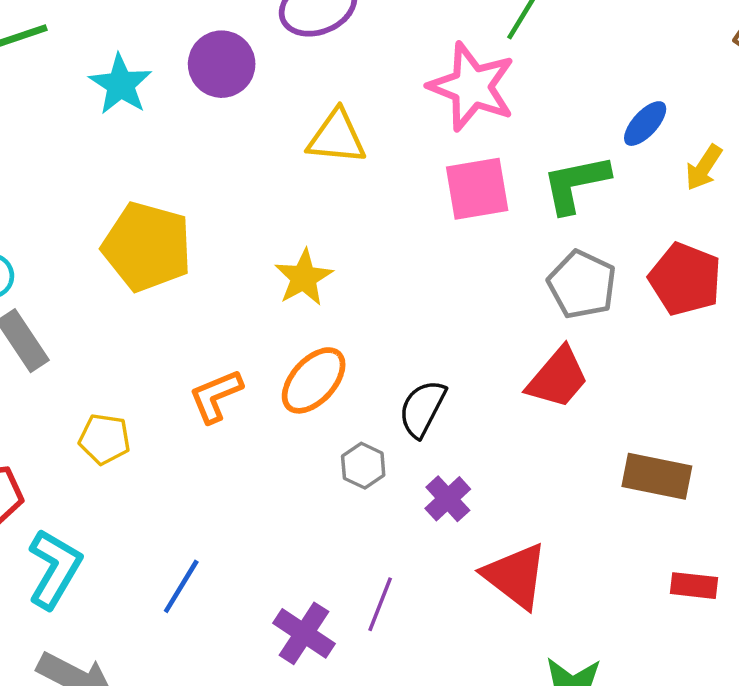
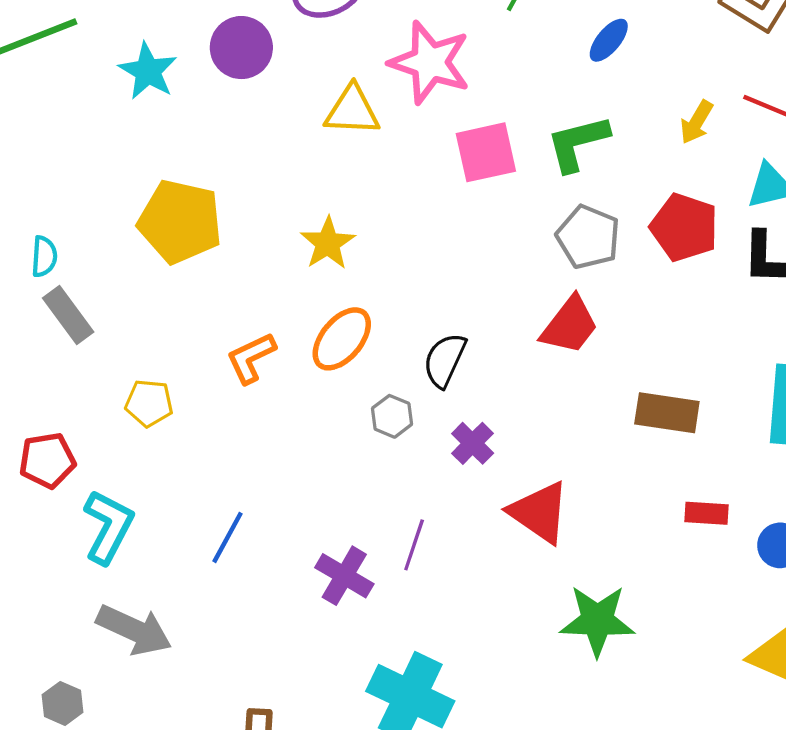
pink star: (472, 87) -> (430, 62), moved
blue ellipse: (645, 124) -> (609, 40), moved

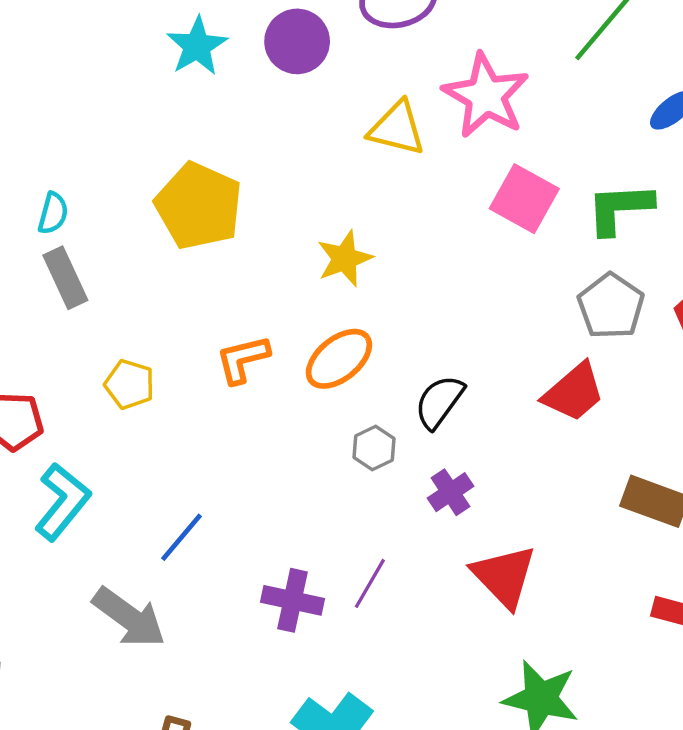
pink square: (486, 152) -> (524, 199), turned 30
purple cross: (344, 576) -> (292, 600), turned -30
gray arrow: (134, 630) -> (129, 617), moved

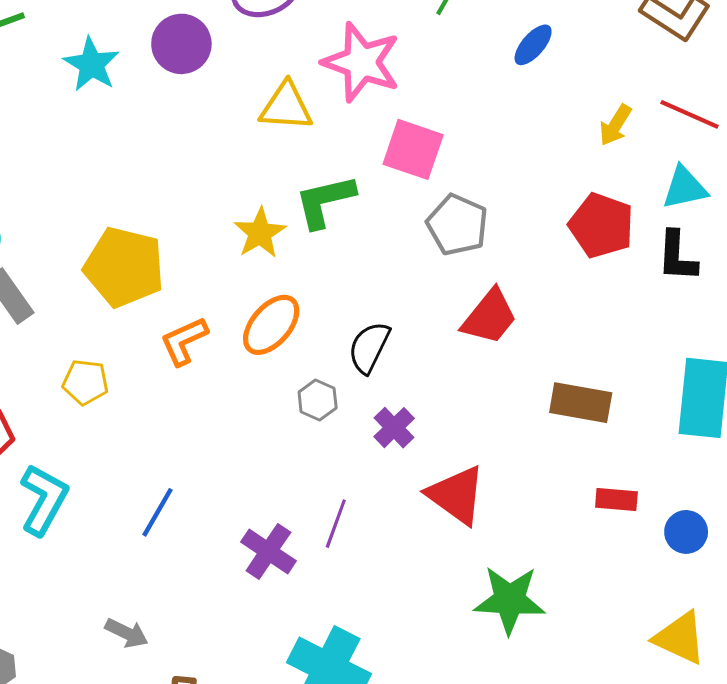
yellow pentagon: (199, 206) -> (124, 267), moved
green L-shape: (620, 208) -> (325, 201), moved
gray pentagon: (611, 306) -> (457, 225), moved
purple cross: (292, 600) -> (268, 551), turned 32
gray arrow: (129, 617) -> (127, 633), moved, size x0.6

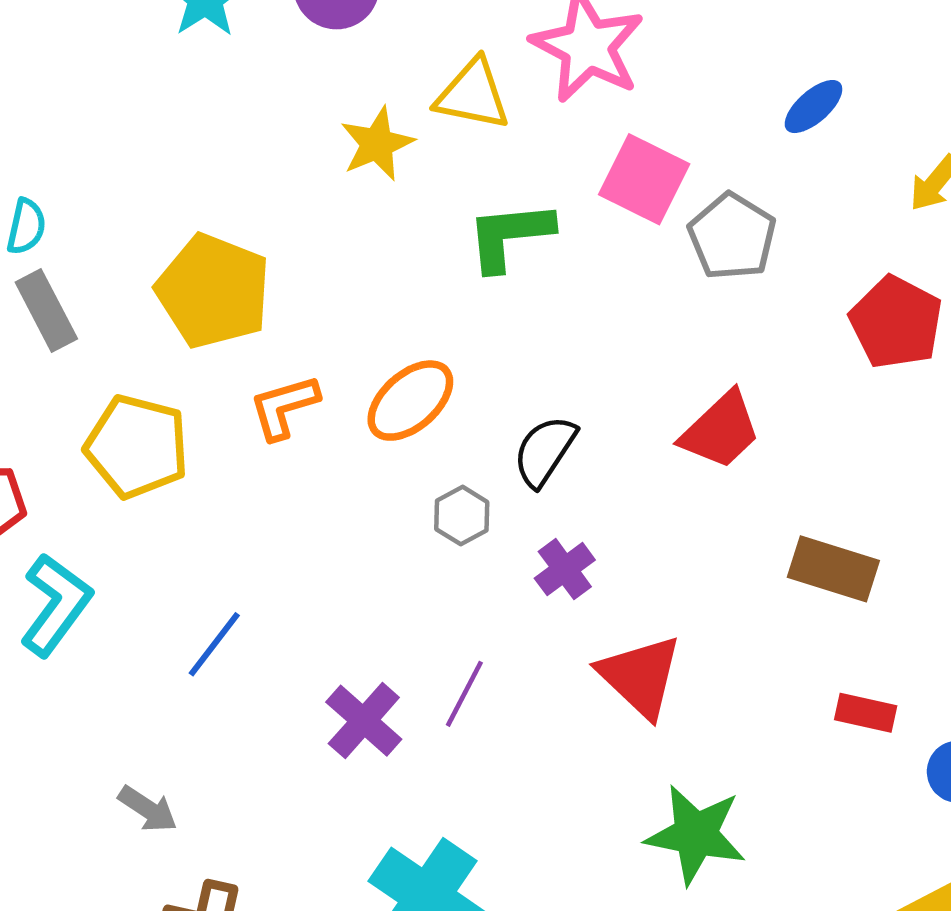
blue ellipse: (533, 45) -> (813, 107), moved
gray pentagon: (457, 225) -> (732, 237), moved
yellow star: (260, 233) -> (377, 144), moved
yellow pentagon: (85, 382) -> (137, 446), size x1.6

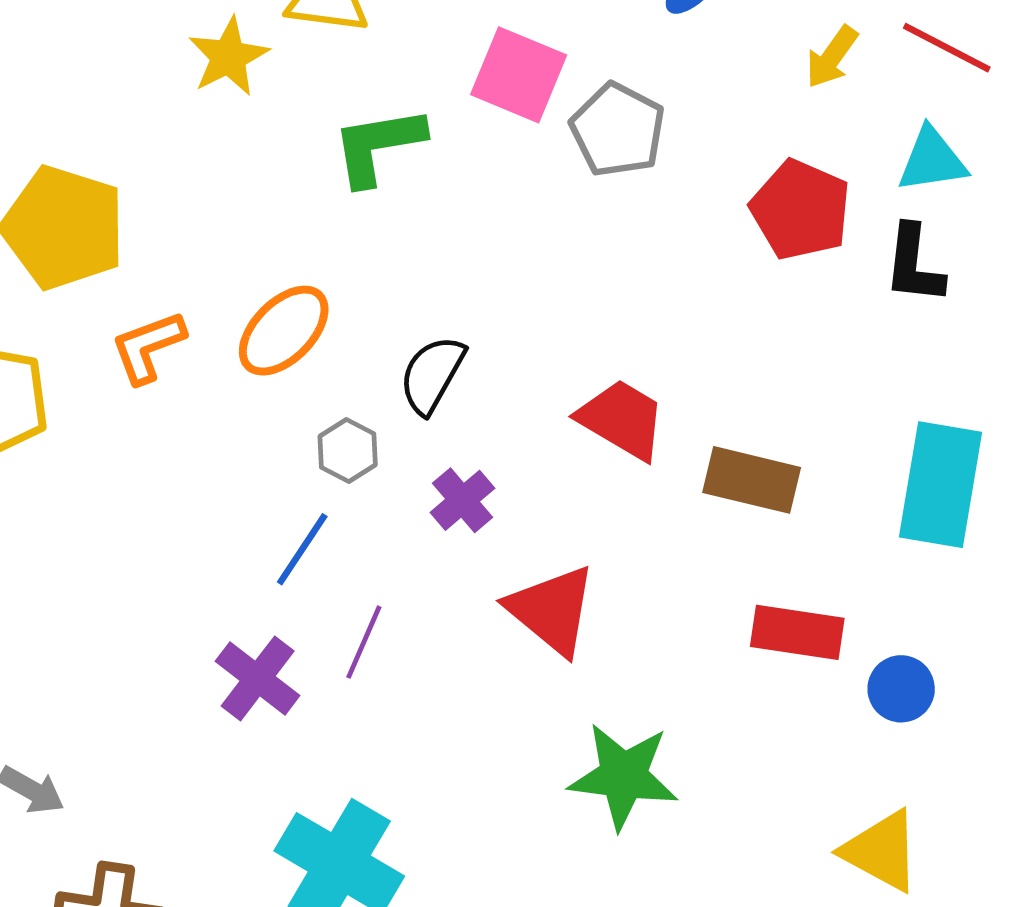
red trapezoid: (721, 430) -> (622, 419), moved, turned -102
blue line: (214, 644) -> (302, 549), moved
red rectangle: (866, 713) -> (797, 632), size x1.4

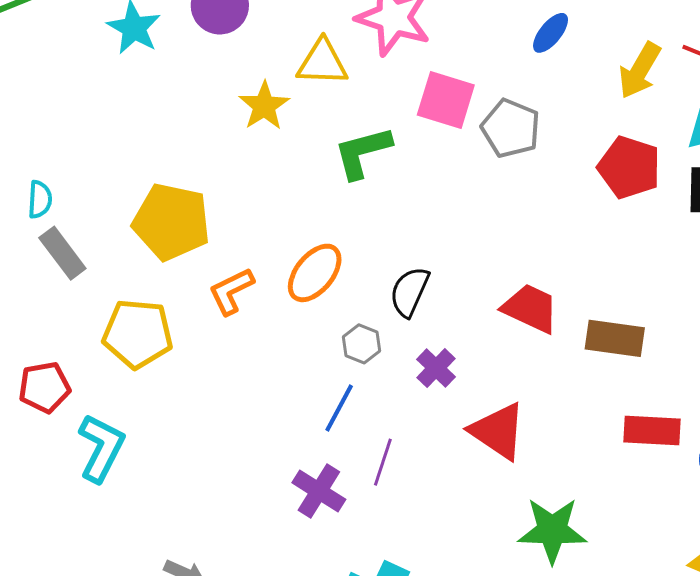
yellow arrow: (832, 57) -> (640, 70), size x1.4

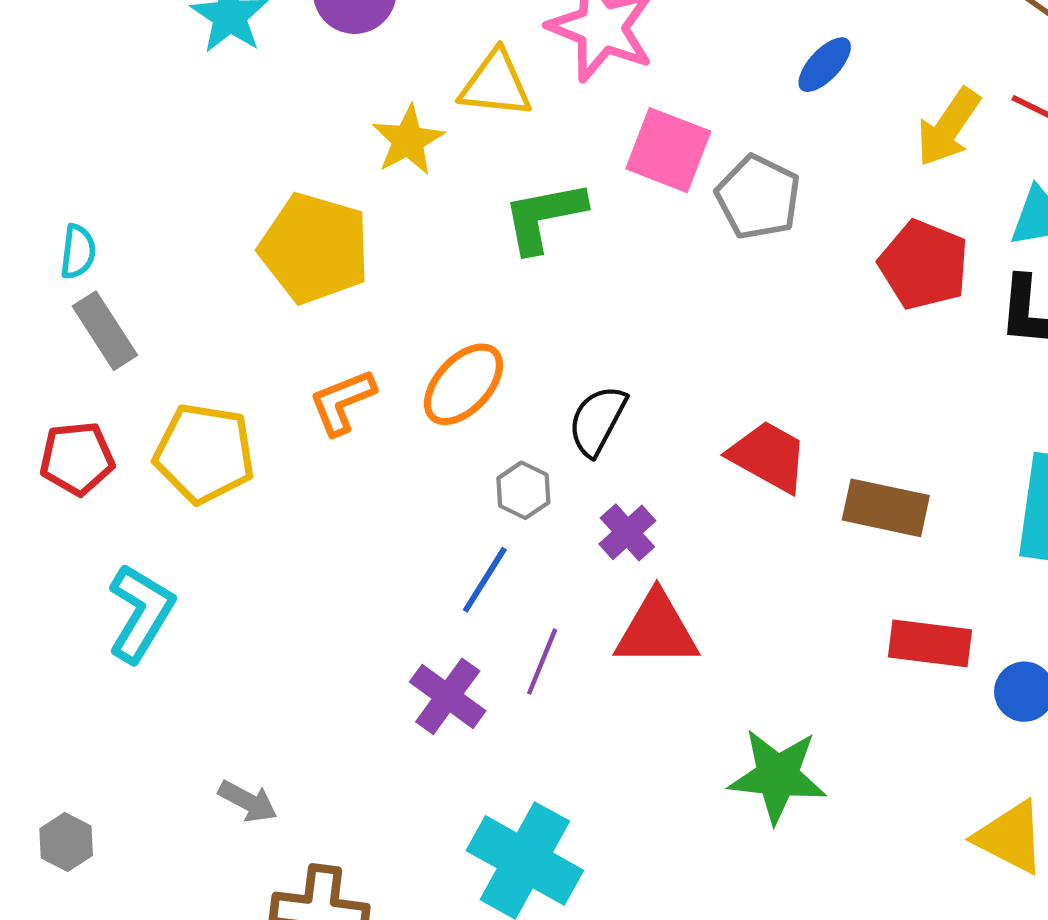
yellow pentagon: (171, 222) -> (315, 248), moved
red pentagon: (44, 387) -> (77, 458), moved
red triangle: (498, 431) -> (657, 630), moved, turned -38

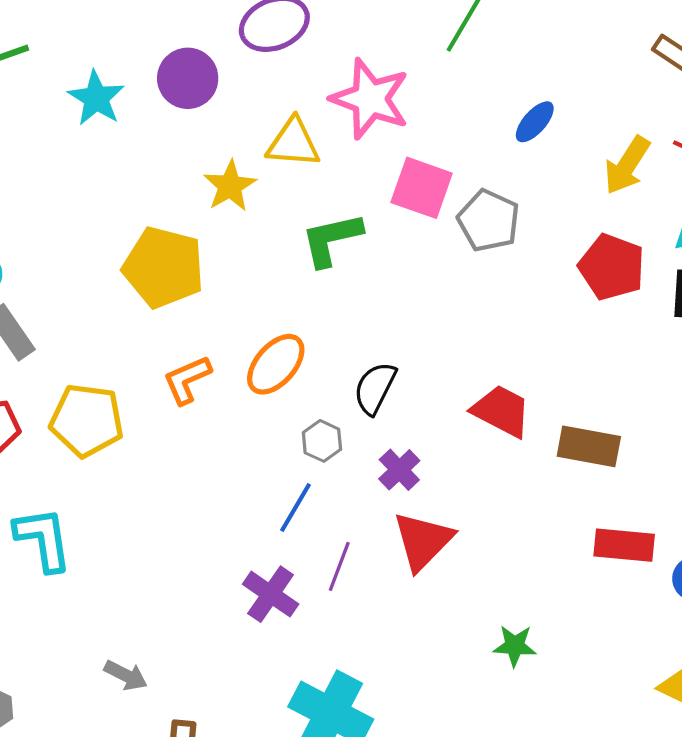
cyan L-shape: (141, 613) -> (43, 539), turned -38
red triangle: (657, 630) -> (423, 541), turned -44
green star: (777, 776) -> (515, 646), size x0.6

